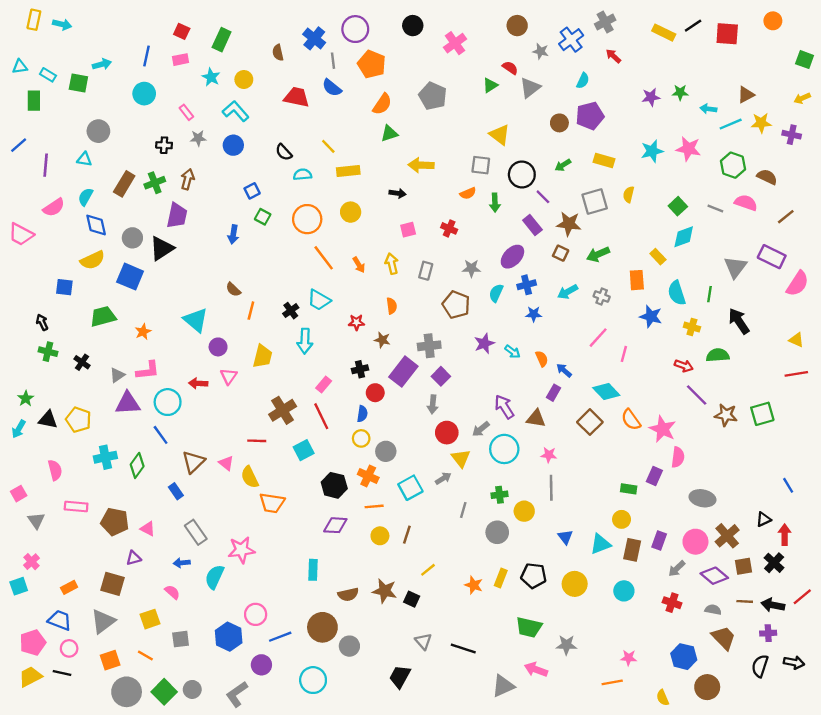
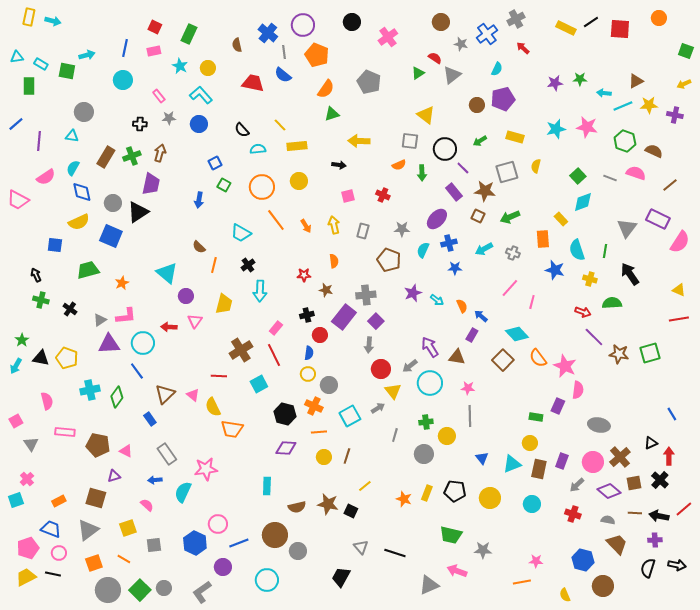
cyan trapezoid: (319, 300) -> (241, 233), moved

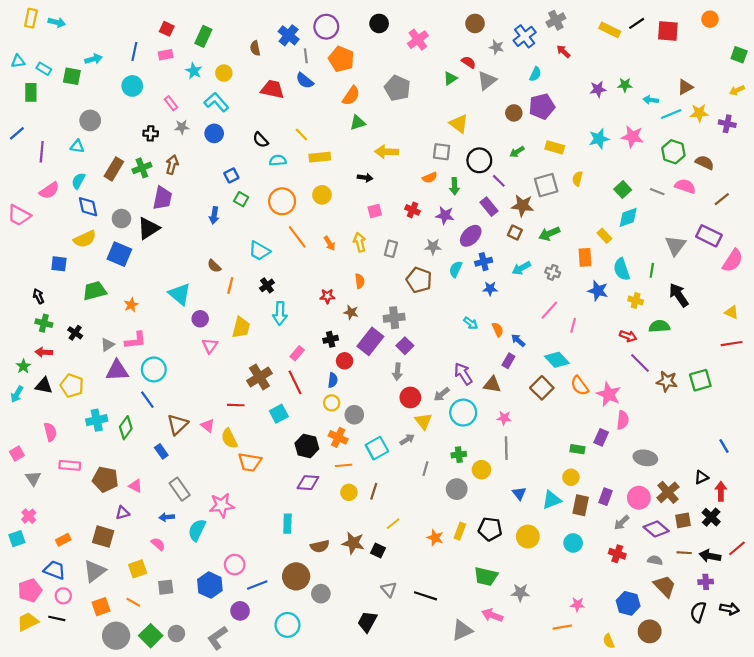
purple star: (413, 293) -> (445, 215), moved, turned 30
red arrow: (169, 327) -> (44, 352), moved

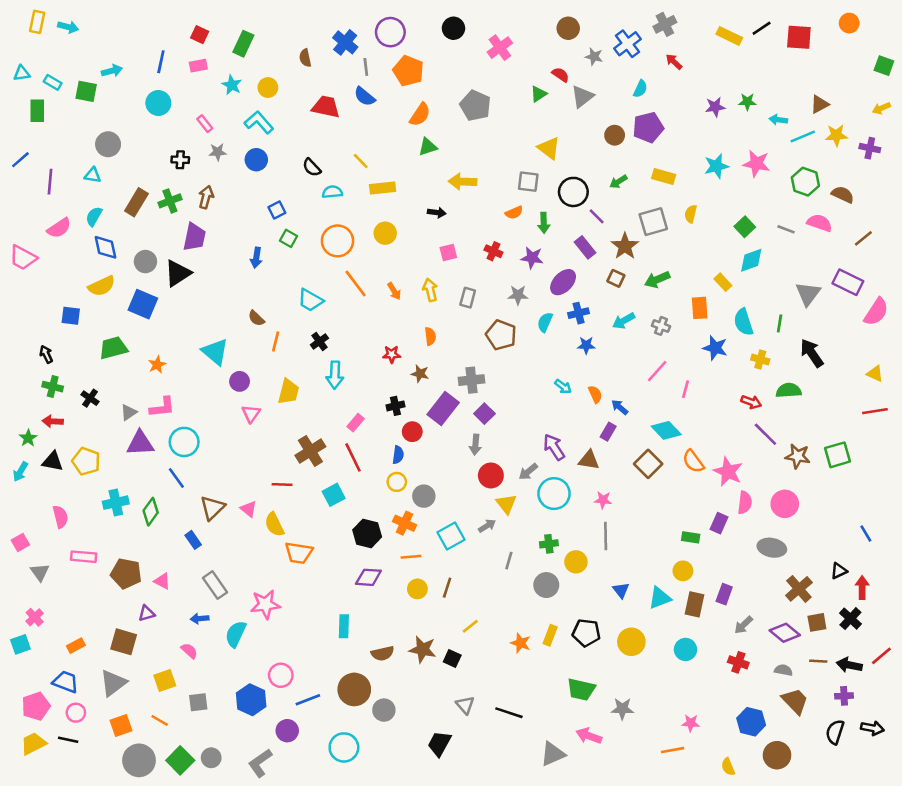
brown star: (522, 206) -> (625, 246), turned 30
pink circle: (639, 498) -> (785, 504), moved

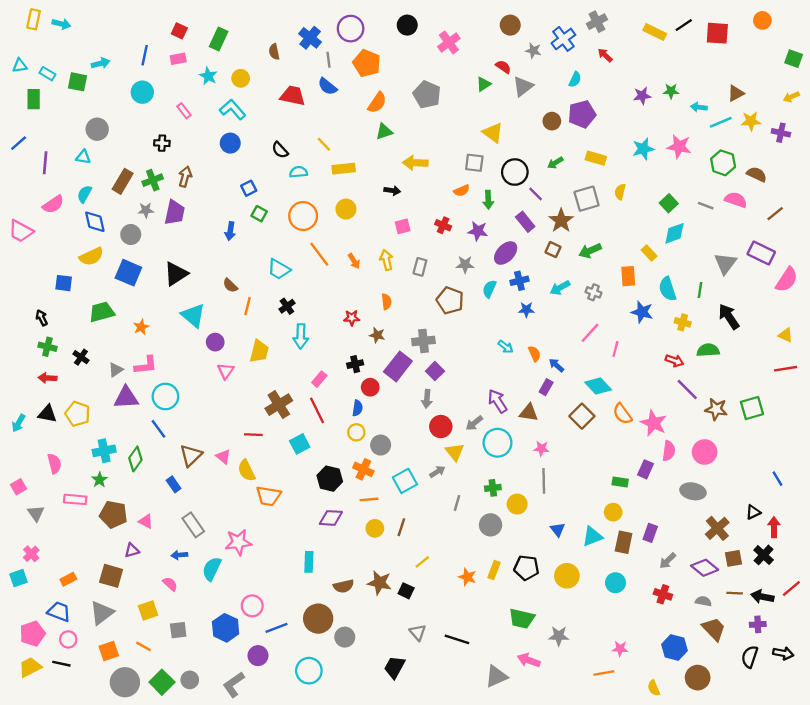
gray star: (218, 152) -> (146, 210), moved
black triangle: (178, 273) -> (176, 274), moved
green star: (28, 438) -> (99, 480), moved

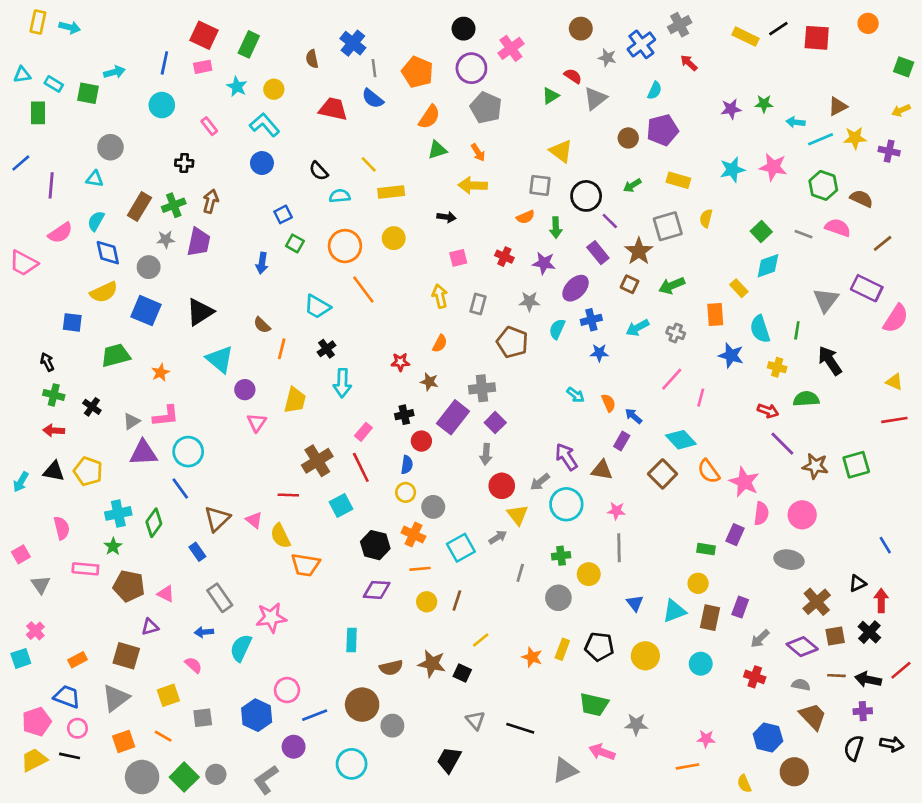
purple circle: (351, 29) -> (471, 68), moved
red square: (179, 31) -> (204, 35), size x1.5
orange arrow: (354, 261) -> (478, 152), moved
orange semicircle: (386, 302) -> (440, 344), turned 35

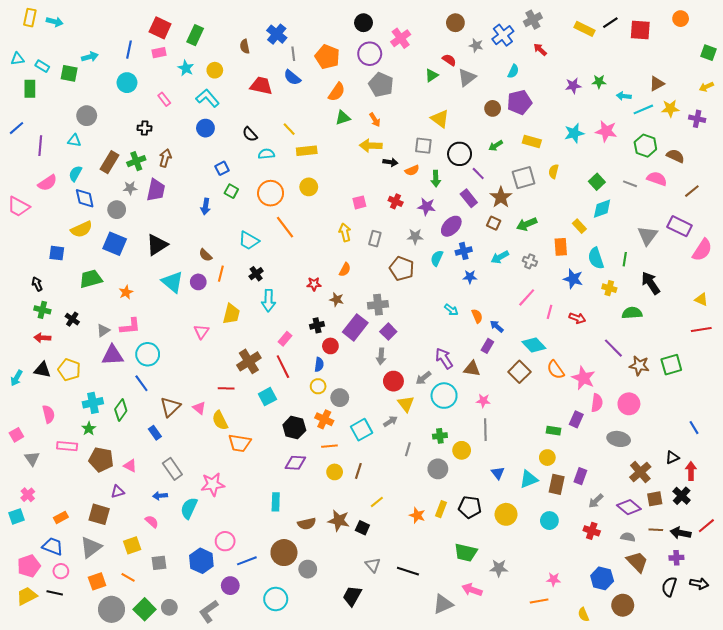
black arrow: (446, 217) -> (390, 162), moved
purple circle: (245, 390) -> (198, 282), moved
red arrow: (768, 411) -> (577, 318), moved

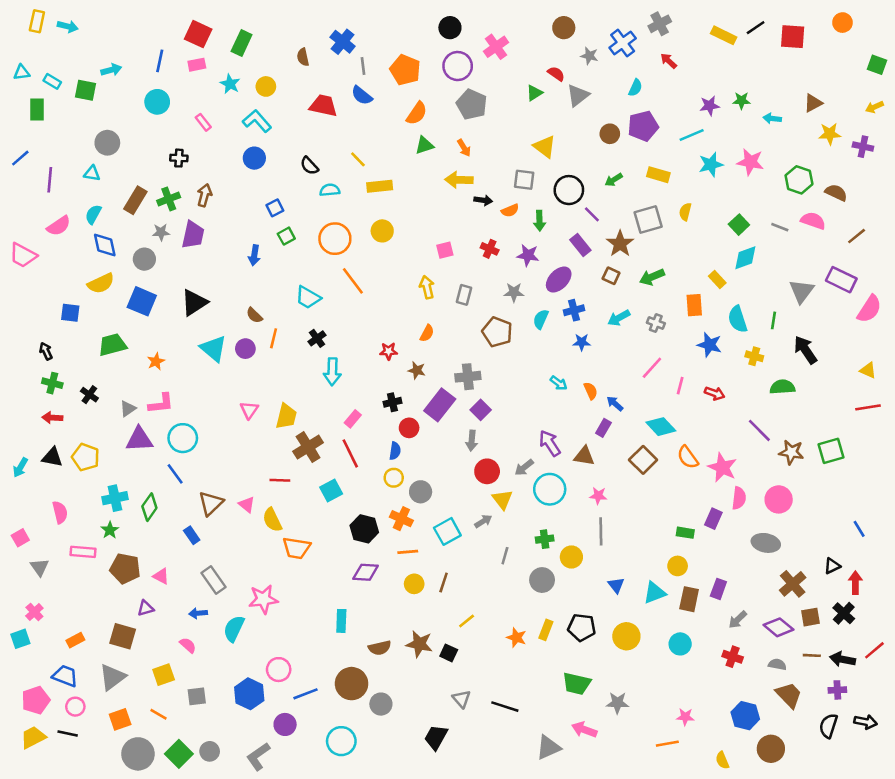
cyan line: (643, 109) -> (692, 135), moved
green square: (231, 191) -> (286, 236), turned 32
yellow trapezoid: (231, 314) -> (286, 416), moved

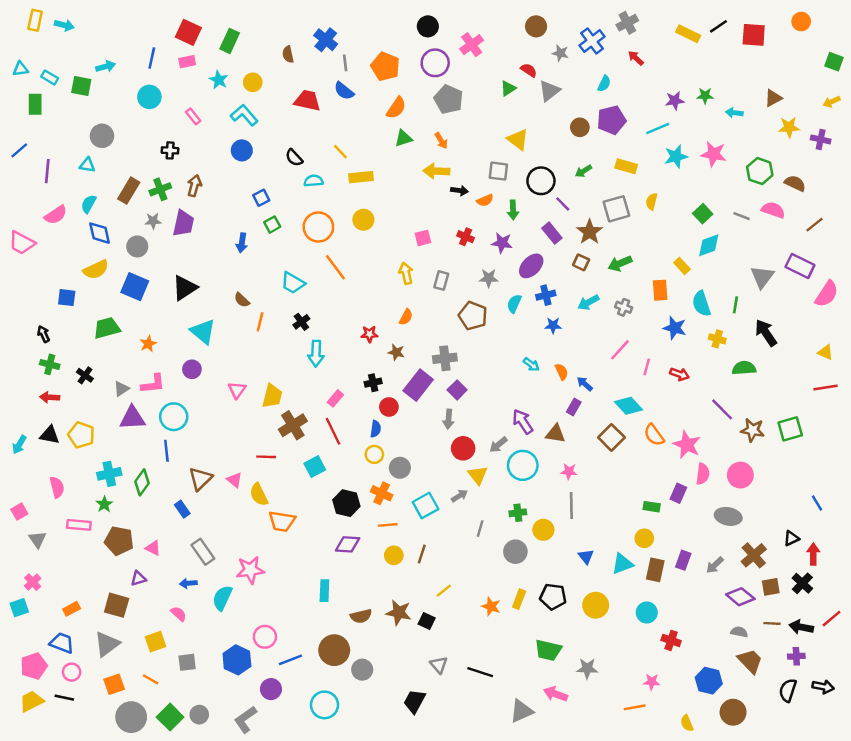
purple circle: (245, 349) -> (192, 369), moved
blue line: (175, 474) -> (166, 451), turned 30
gray arrow: (738, 620) -> (715, 565), moved
red cross: (733, 657) -> (671, 640), moved

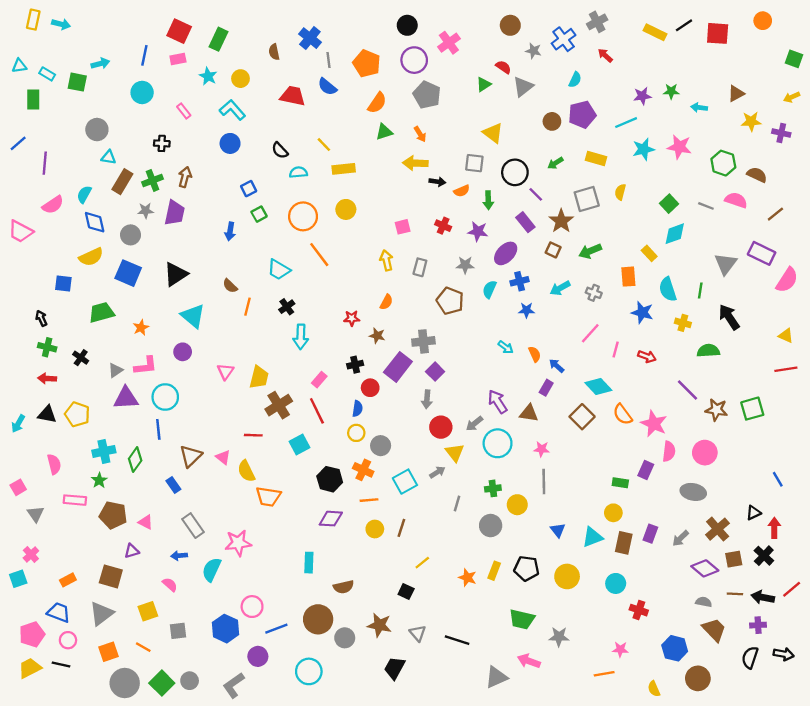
cyan triangle: (87, 165) -> (108, 157), moved
brown star: (399, 612) -> (379, 625), moved

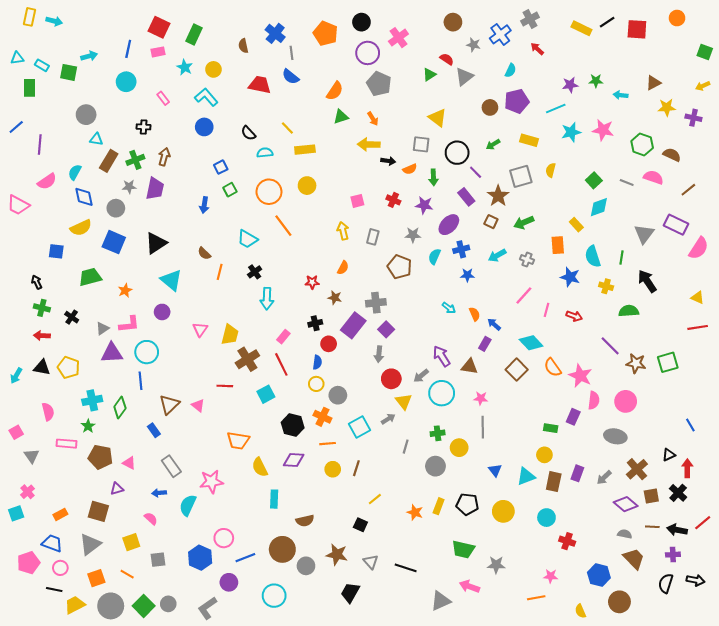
orange pentagon: (367, 64) -> (326, 33), moved
yellow semicircle: (246, 471) -> (260, 467), moved
yellow trapezoid: (30, 668) -> (75, 605), moved

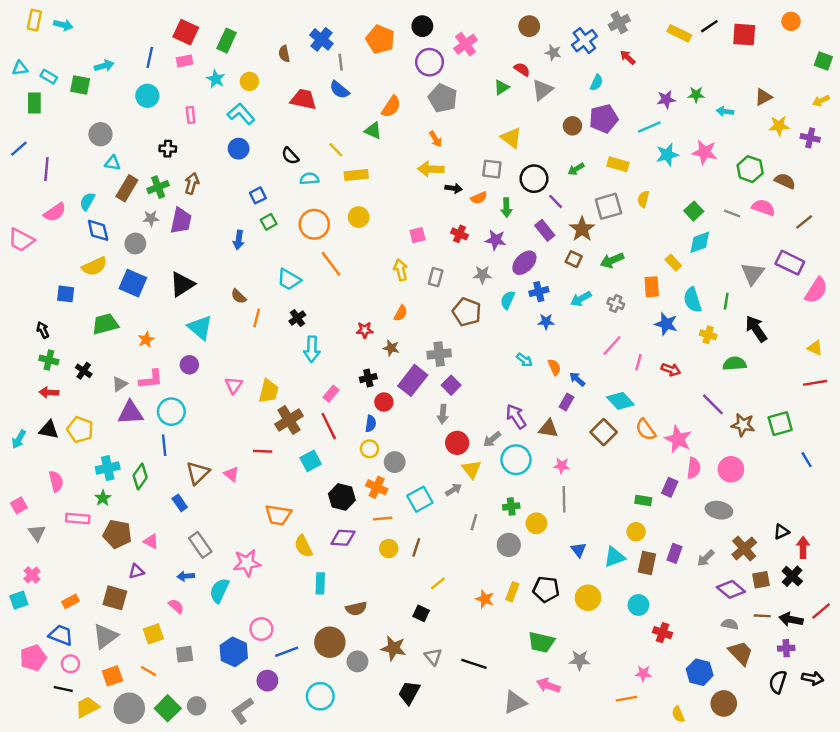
pink rectangle: (163, 98) -> (191, 115), turned 32
green triangle: (341, 117) -> (373, 131), moved, turned 42
blue line: (690, 425) -> (807, 460), moved

